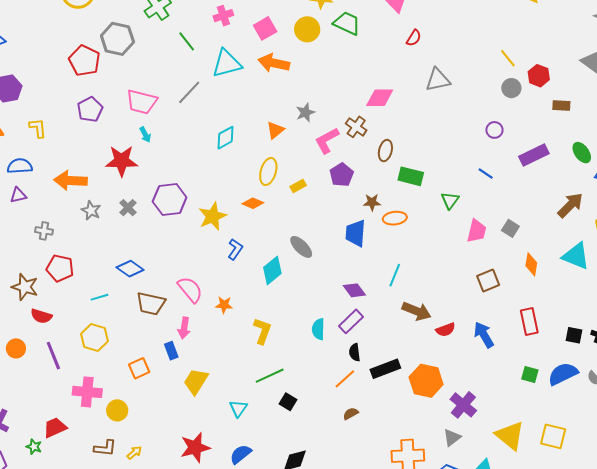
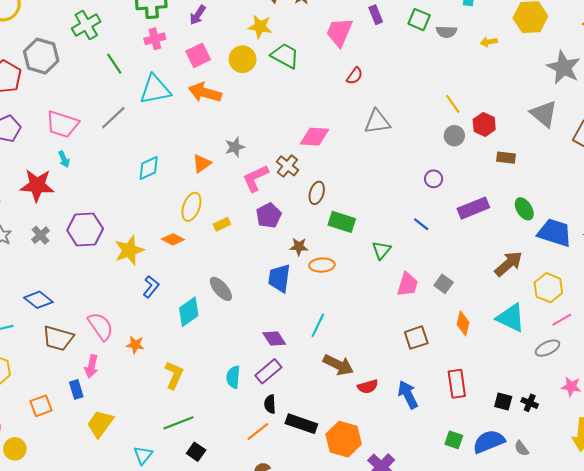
black rectangle: (385, 369) -> (301, 424), turned 36

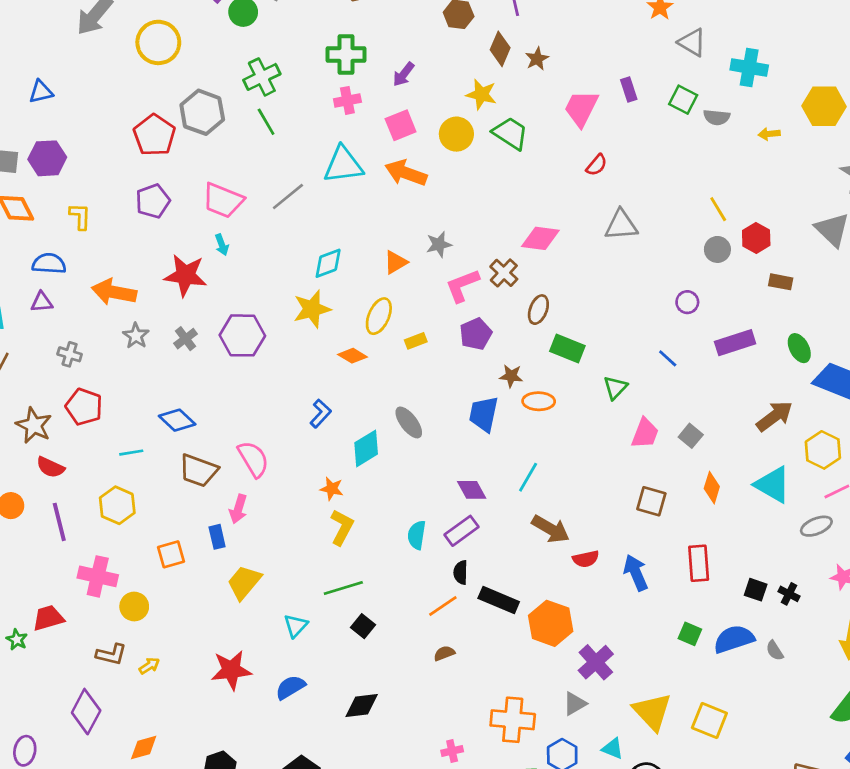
green line: (114, 64) -> (266, 122), moved
yellow star: (129, 250) -> (312, 309), moved
brown square: (416, 338) -> (651, 501), turned 30
orange star: (135, 345) -> (332, 489), moved

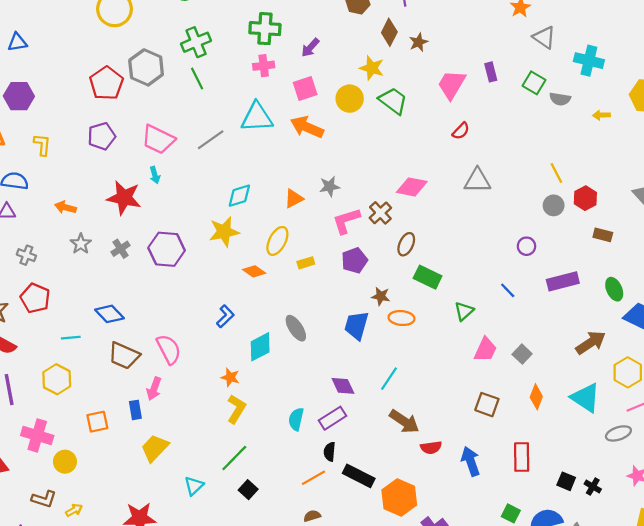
orange arrow: (114, 292) -> (65, 207), size x0.6
green line: (343, 588) -> (234, 458), turned -32

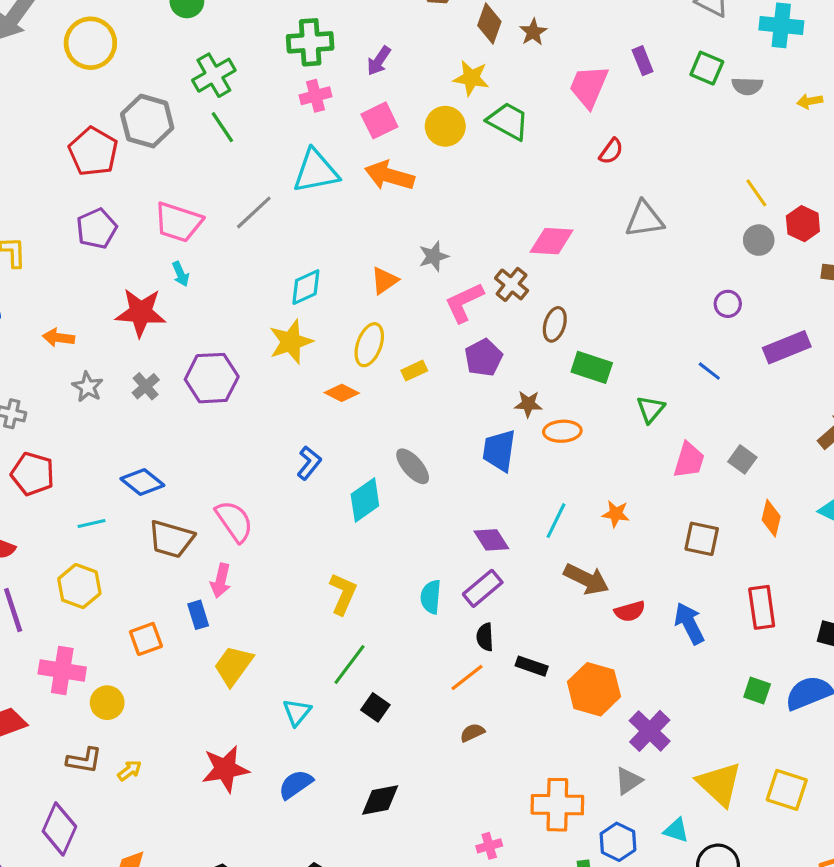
orange star: (230, 377) -> (616, 514), moved
black rectangle: (359, 476) -> (532, 666), size x0.7

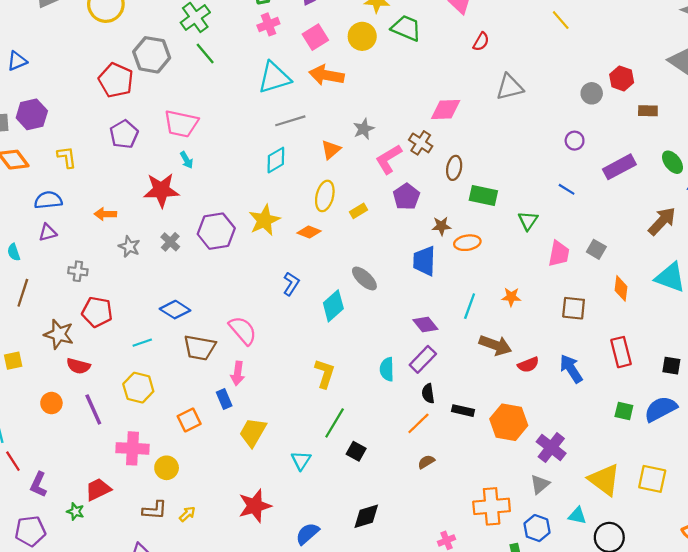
yellow line: (756, 193) -> (561, 20), moved
gray line: (254, 212) -> (290, 121), moved, turned 32
yellow star: (291, 342) -> (264, 220), moved
blue semicircle: (296, 784) -> (307, 534), moved

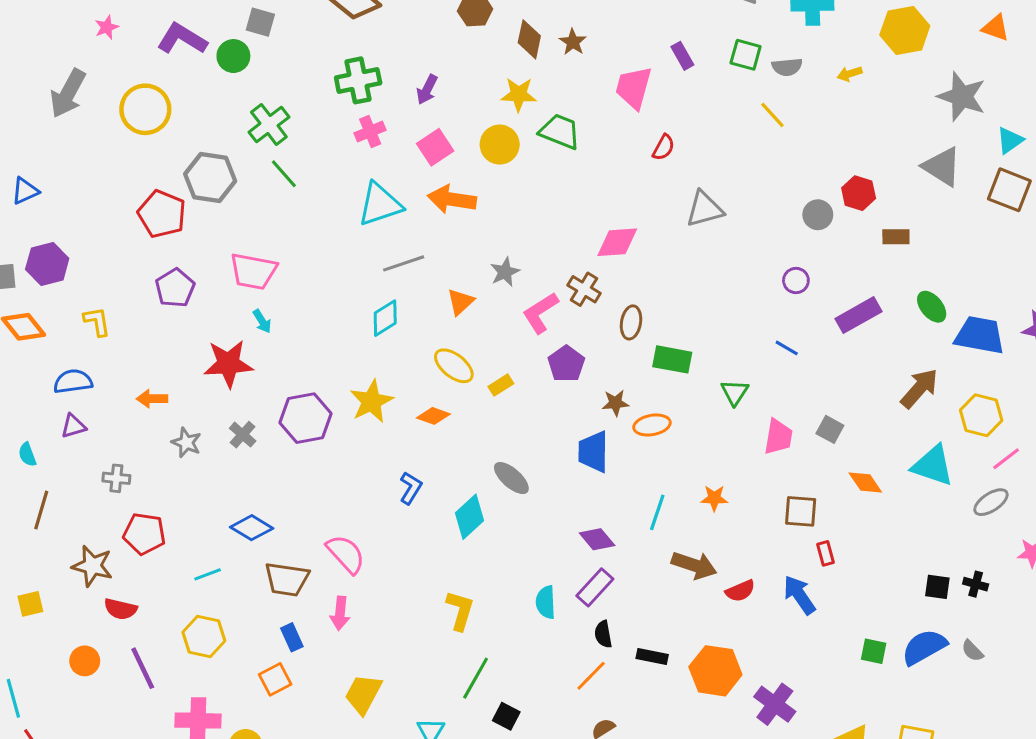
yellow ellipse: (325, 196) -> (454, 366), turned -64
orange diamond: (621, 288) -> (865, 482), turned -40
red rectangle: (621, 352) -> (826, 553), moved, size x0.6
blue rectangle: (224, 399) -> (292, 637), moved

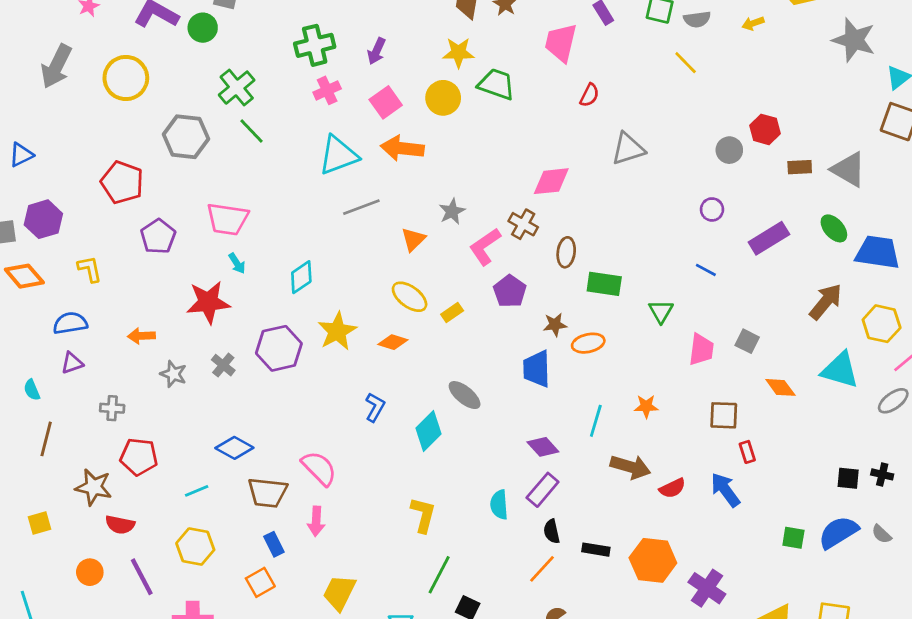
gray triangle: (942, 167) -> (849, 169), moved
red pentagon: (162, 214) -> (122, 182), moved
cyan diamond: (385, 318) -> (301, 277), moved

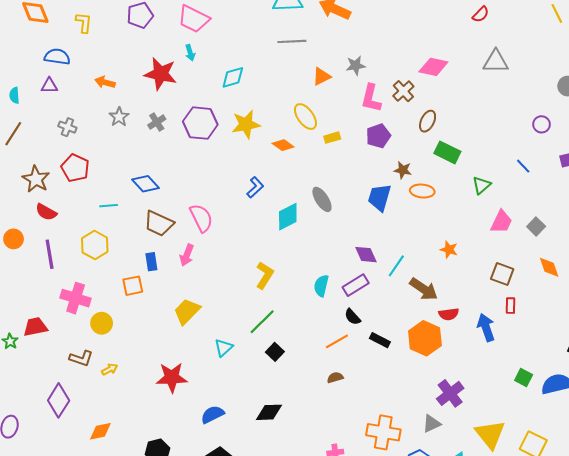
pink L-shape: (485, 247) -> (371, 98), turned -60
cyan line: (596, 421) -> (396, 266), moved
black semicircle: (552, 531) -> (352, 317), turned -48
orange hexagon: (653, 560) -> (425, 338), moved

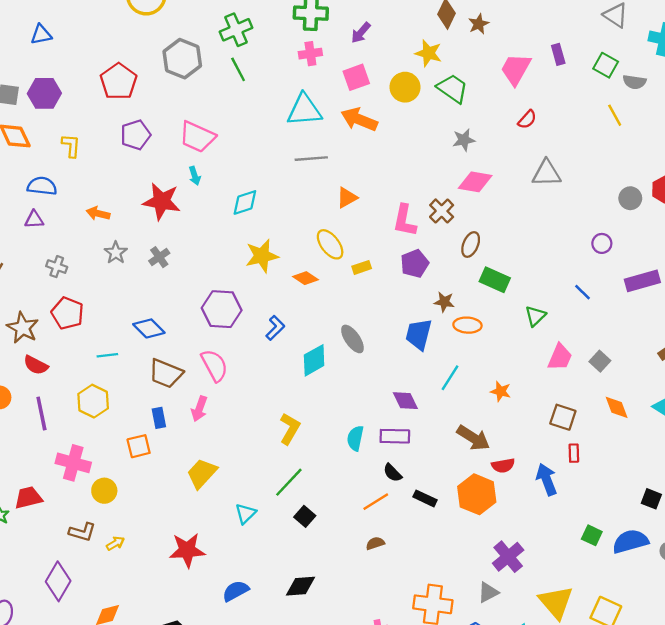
gray star: (356, 65) -> (464, 140), moved
purple hexagon: (200, 123) -> (222, 309), moved
cyan line: (396, 266) -> (450, 378), moved
purple rectangle: (356, 285) -> (395, 436), turned 35

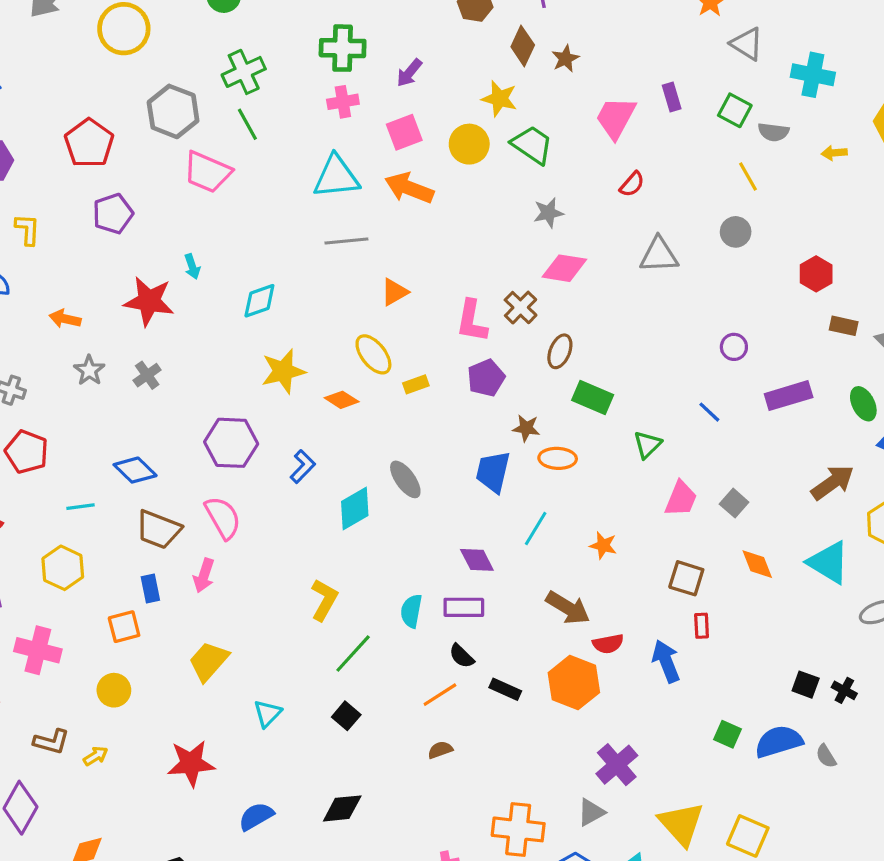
pink trapezoid: (197, 137) -> (207, 172), moved
gray circle: (630, 198) -> (736, 232), moved
green line: (289, 482) -> (353, 653), moved
yellow circle: (104, 491) -> (114, 690), moved

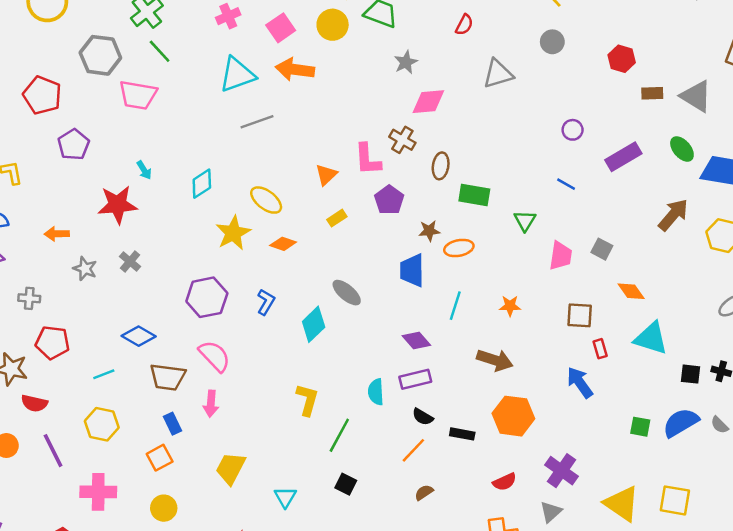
orange triangle: (394, 292) -> (326, 175), moved
yellow ellipse: (373, 354) -> (266, 200), moved
cyan triangle: (828, 562) -> (651, 338), moved
red semicircle: (608, 644) -> (505, 482), moved

